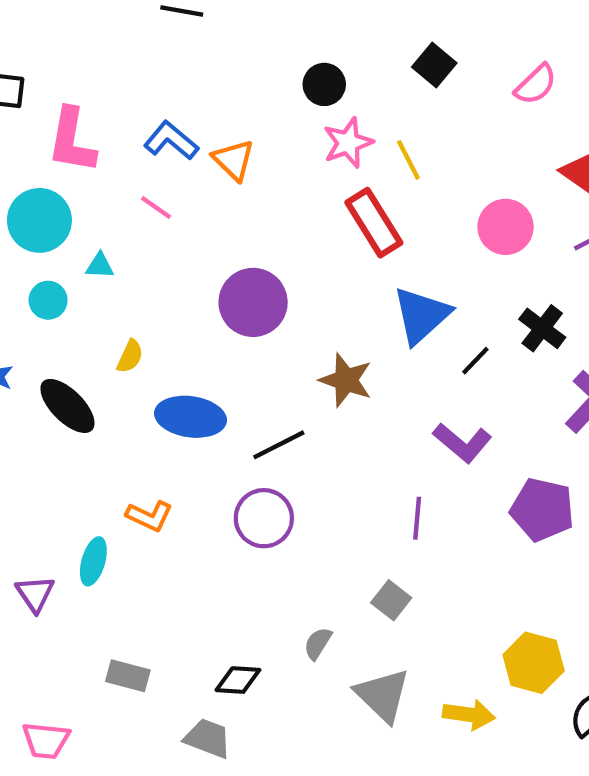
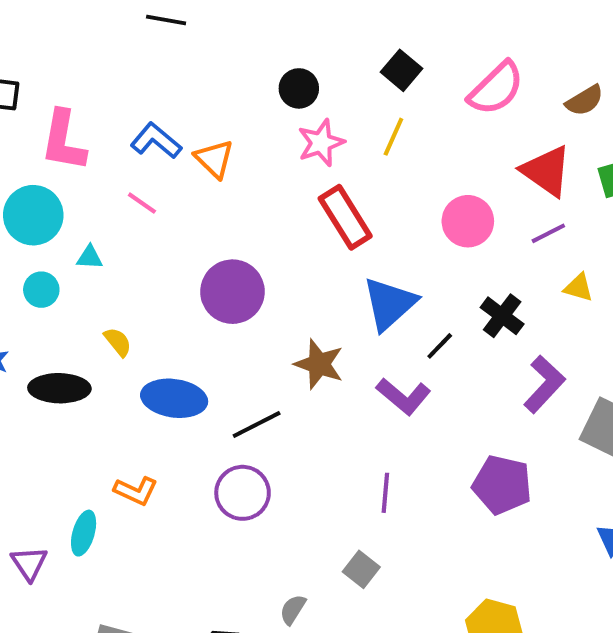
pink semicircle: (536, 84) -> (496, 88), size x1.4
yellow line: (408, 160) -> (393, 137), moved, turned 51
yellow semicircle: (130, 356) -> (118, 342), turned -64
black ellipse: (67, 406) -> (59, 388), turned -44
purple L-shape: (462, 443) -> (403, 396), moved

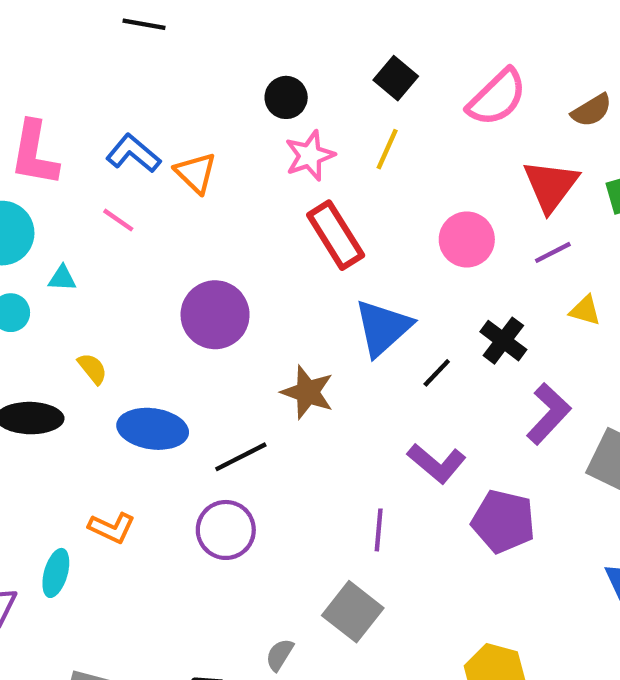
red triangle: (546, 171) -> (551, 186), turned 32
purple L-shape: (403, 396) -> (437, 463), moved
gray square: (361, 569) -> (353, 612), size x1.5

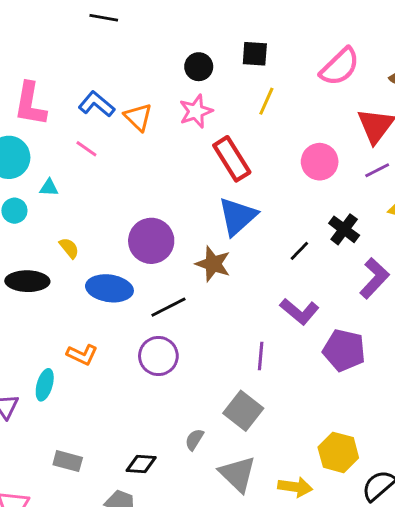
black square: (396, 78) -> (255, 54), moved, turned -36
pink star: (310, 156) -> (196, 111), moved
purple circle: (215, 315) -> (151, 241), moved
blue triangle: (383, 328) -> (238, 216), moved

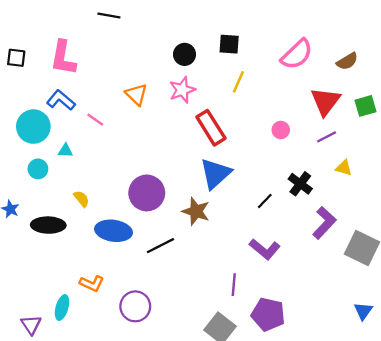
pink L-shape: (30, 104) -> (63, 58), moved
blue L-shape: (96, 104) -> (61, 100), moved
pink circle: (320, 162) -> (281, 130), size x0.6
purple pentagon: (344, 350) -> (268, 314), moved
purple circle: (158, 356) -> (135, 306), moved

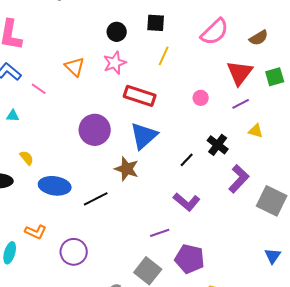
red rectangle: (211, 128) -> (140, 96), turned -40
purple circle: (147, 193) -> (95, 130), moved
purple line: (234, 285) -> (160, 233), turned 66

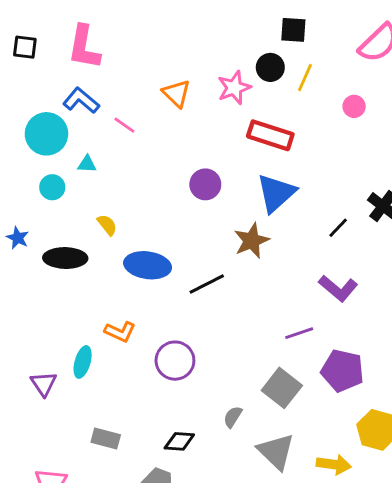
black circle: (117, 32) -> (270, 67), moved
pink circle: (201, 98) -> (354, 106), moved
purple circle: (95, 130) -> (205, 184), size x0.7
brown star: (127, 169) -> (252, 241), turned 30

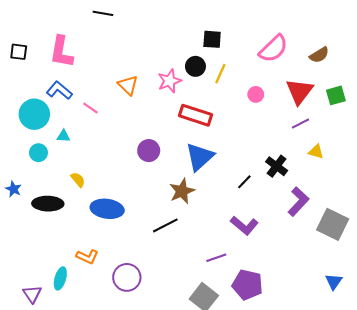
black line: (207, 284) -> (165, 225), moved

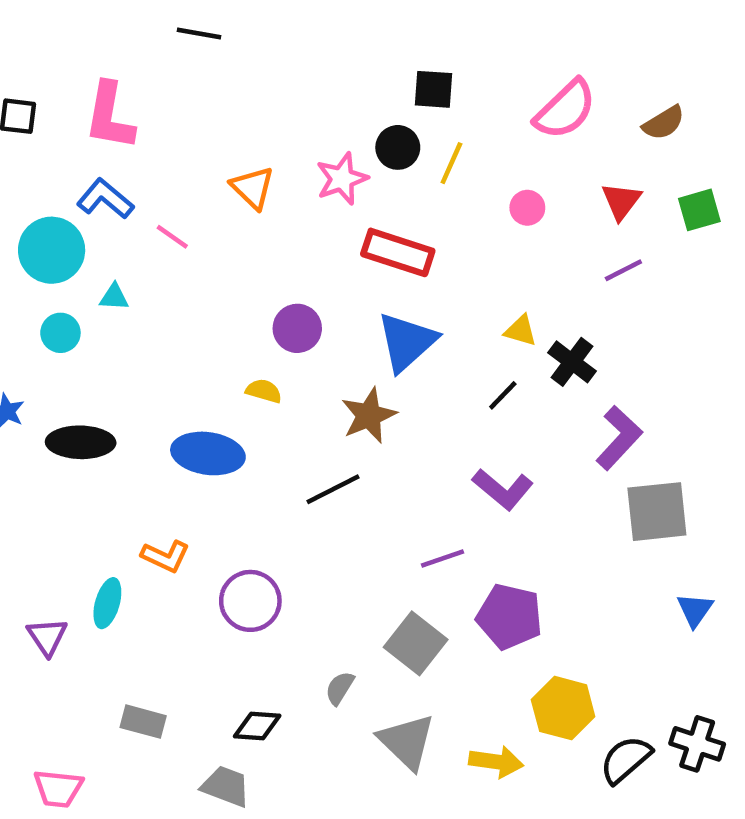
red triangle: (299, 91) -> (621, 201), size x0.7
yellow triangle: (316, 152) -> (521, 331), moved
yellow semicircle: (78, 180) -> (264, 391), moved, turned -35
gray square: (333, 224) -> (657, 512), moved, turned -32

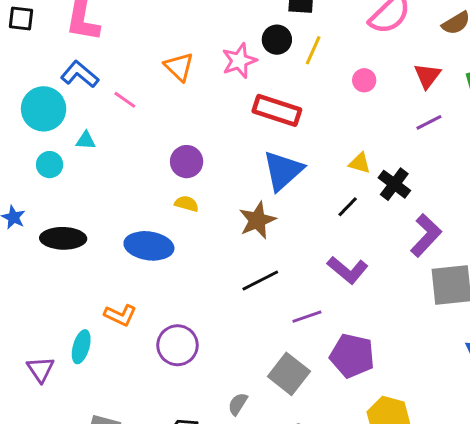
purple circle: (297, 328) -> (187, 162), moved
black line: (333, 489) -> (260, 281), moved

